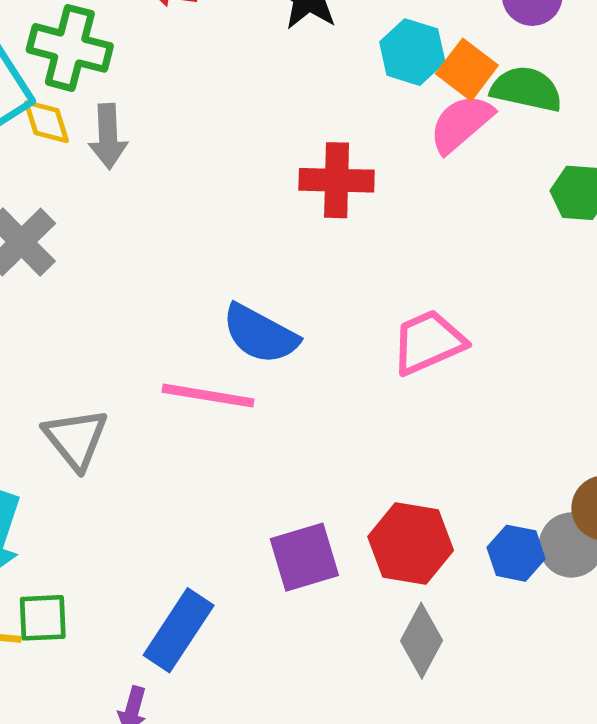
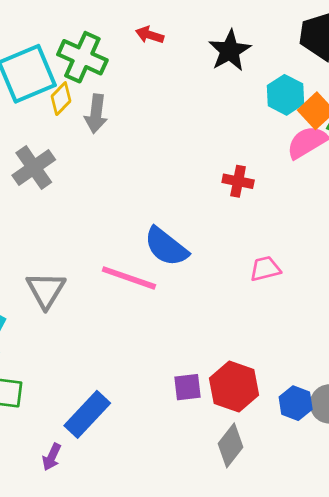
yellow diamond: (46, 122) -> (61, 99), turned 52
red cross: (337, 180) -> (238, 181), moved, size x0.7
pink trapezoid: (428, 342) -> (265, 269), size x0.7
purple square: (304, 557) -> (187, 387), moved, size x0.7

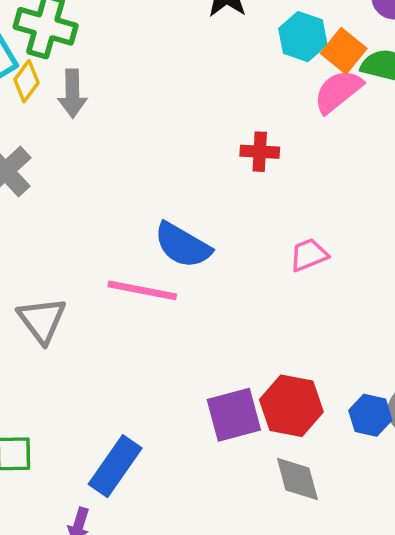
purple square: (187, 387) -> (234, 415), size x1.5
gray diamond: (230, 445) -> (297, 479), turned -45

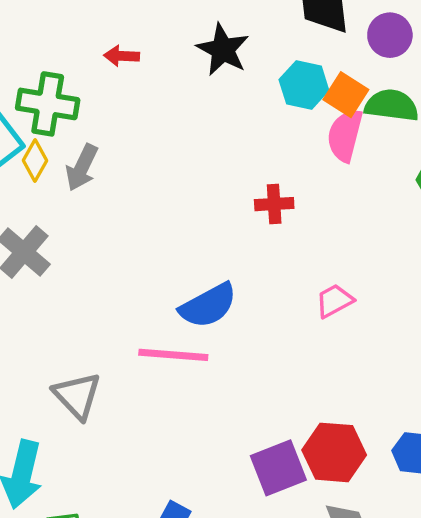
pink semicircle: (338, 91) -> (345, 135), turned -30
gray arrow: (72, 94) -> (82, 168), turned 33
blue semicircle: (183, 245) -> (208, 306), turned -52

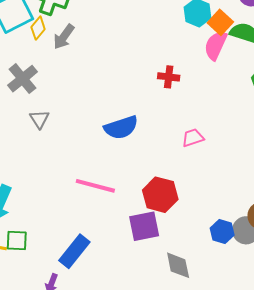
pink line: (173, 355) -> (95, 186), moved
gray triangle: (77, 396) -> (39, 119), moved, size x0.7
red hexagon: (334, 452) -> (160, 195), moved

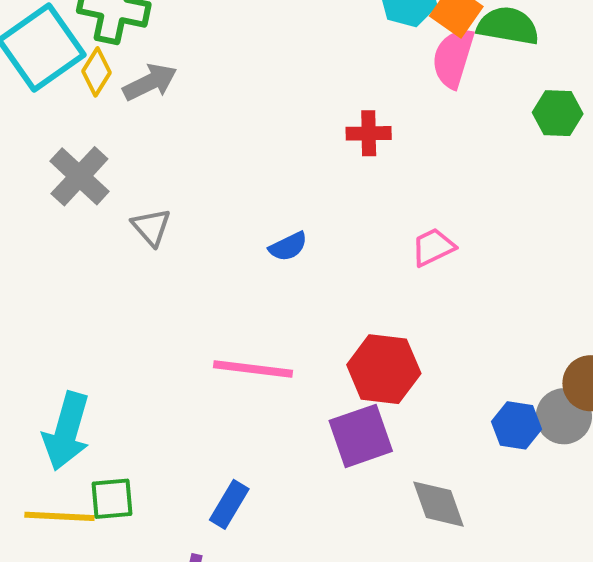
gray arrow: (64, 37) -> (150, 82), turned -144
gray triangle: (39, 119) -> (151, 227), moved
blue semicircle: (121, 128) -> (288, 247), size x0.6
blue rectangle: (74, 251) -> (229, 504), size x0.7

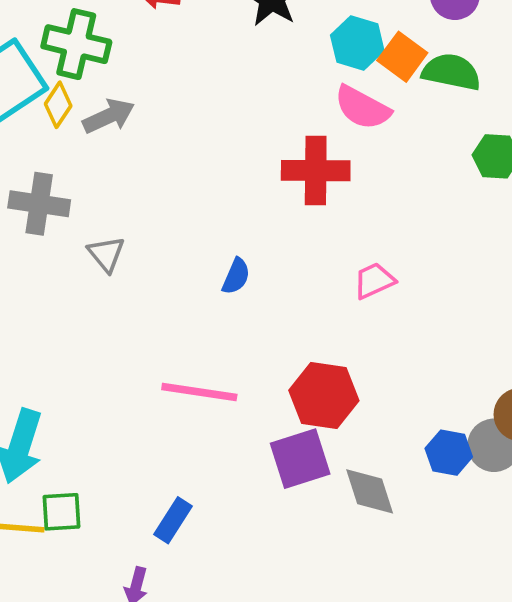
pink semicircle: (453, 58) -> (362, 108), moved, turned -80
red cross: (369, 133) -> (316, 171), size x1.6
gray cross: (79, 176) -> (39, 204), turned -36
blue semicircle: (288, 247) -> (236, 276), turned -42
gray diamond: (438, 504) -> (370, 491), moved

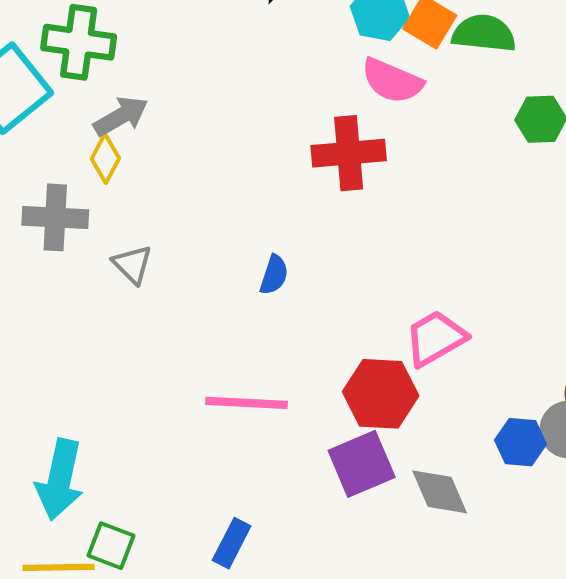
yellow diamond: (58, 105) -> (105, 159), moved
pink trapezoid: (374, 281) -> (435, 338), moved, size x1.4
green square: (61, 512) -> (111, 546), turned 30

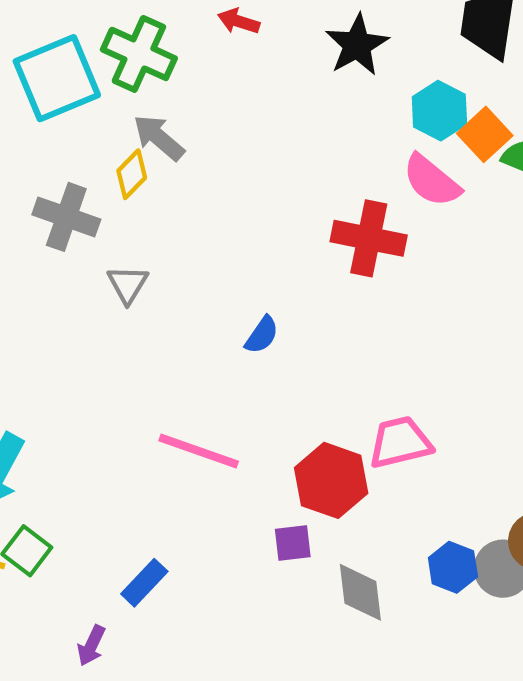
gray arrow: (121, 116) -> (159, 138), turned -126
purple square: (362, 464) -> (293, 543), size x0.6

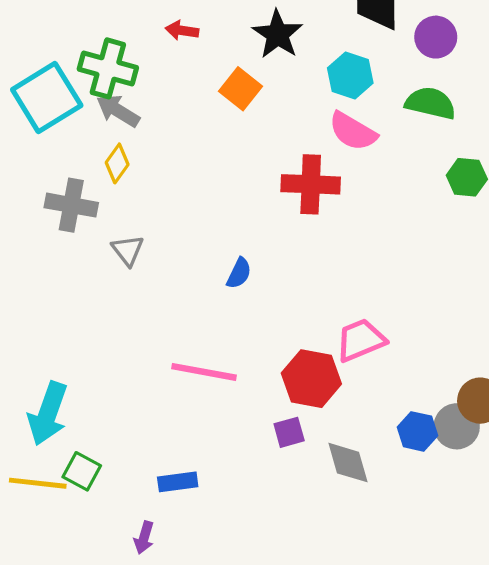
orange square: (485, 134) -> (241, 89), moved
gray arrow: (159, 138) -> (118, 111), moved
blue rectangle: (144, 583) -> (178, 482), turned 48

